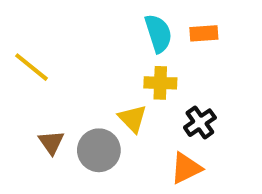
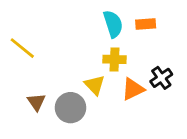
black cross: (200, 123) -> (161, 78), moved
orange triangle: (186, 168) -> (133, 89), moved

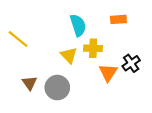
cyan semicircle: (113, 24) -> (78, 25), moved
yellow triangle: (95, 85) -> (69, 55), moved
orange triangle: (133, 89) -> (108, 73), turned -30

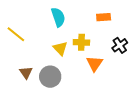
cyan semicircle: (78, 25) -> (58, 17), moved
black cross: (131, 63) -> (120, 45), moved

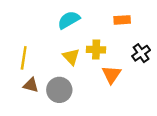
cyan semicircle: (58, 17) -> (69, 20), turned -102
yellow line: (16, 34) -> (24, 58), moved, turned 60
brown triangle: (26, 73) -> (31, 85), turned -40

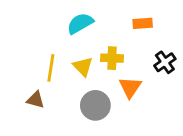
yellow line: (24, 58) -> (51, 68), moved
gray circle: (59, 90) -> (95, 105), moved

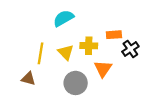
orange rectangle: (143, 23) -> (114, 35), moved

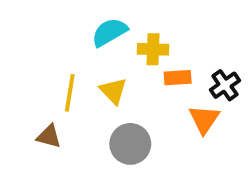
orange rectangle: (114, 35) -> (178, 78), moved
yellow cross: (89, 46) -> (153, 49), moved
orange triangle: (103, 69) -> (204, 119), moved

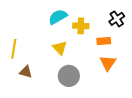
orange rectangle: (178, 78) -> (104, 41), moved
black cross: (225, 85) -> (117, 19), moved
yellow line: (70, 93) -> (14, 49), moved

